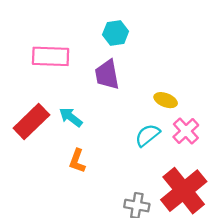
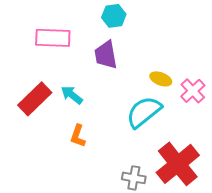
pink cross: (186, 131) -> (193, 91), moved
cyan semicircle: (147, 135) -> (144, 112), size x1.5

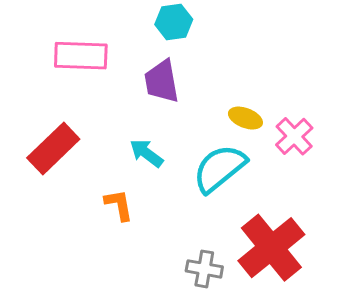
cyan arrow: (72, 95) -> (146, 153), moved
orange L-shape: (78, 136) -> (119, 205), turned 150

